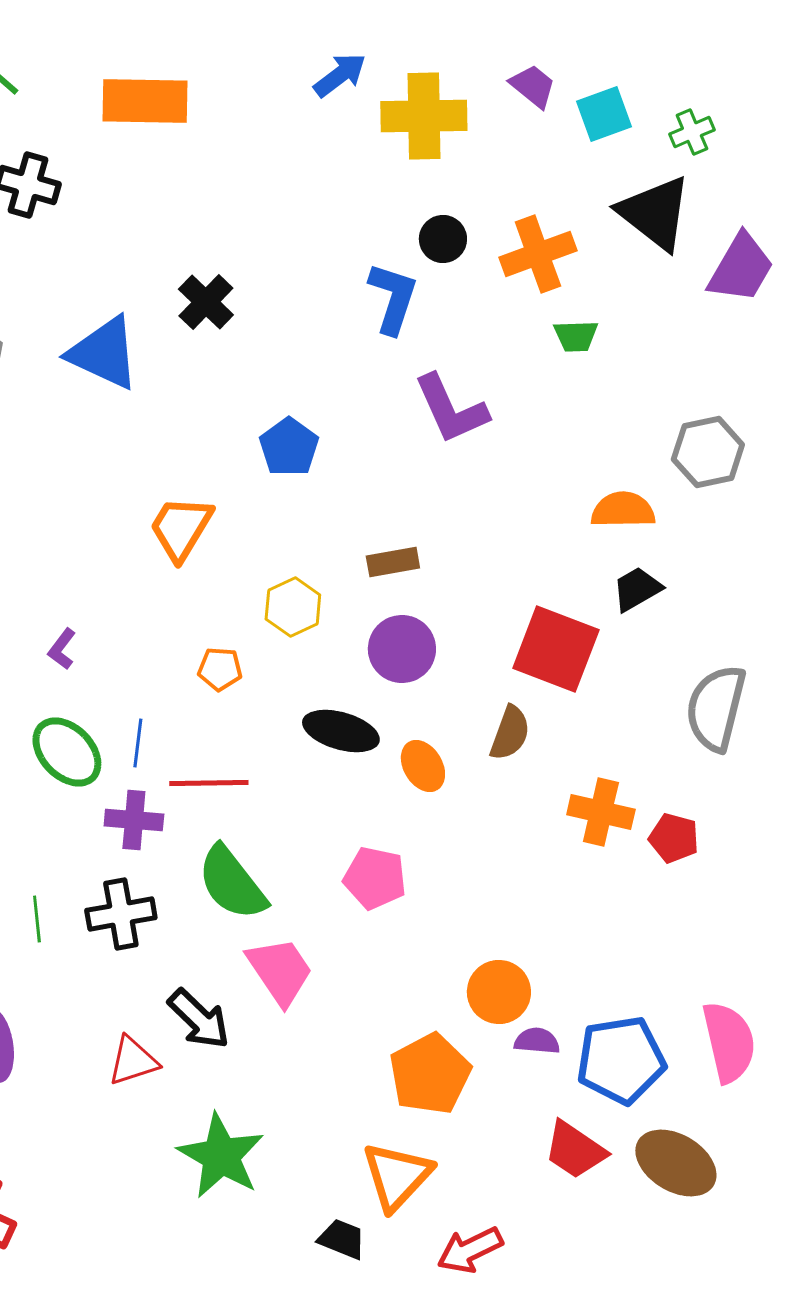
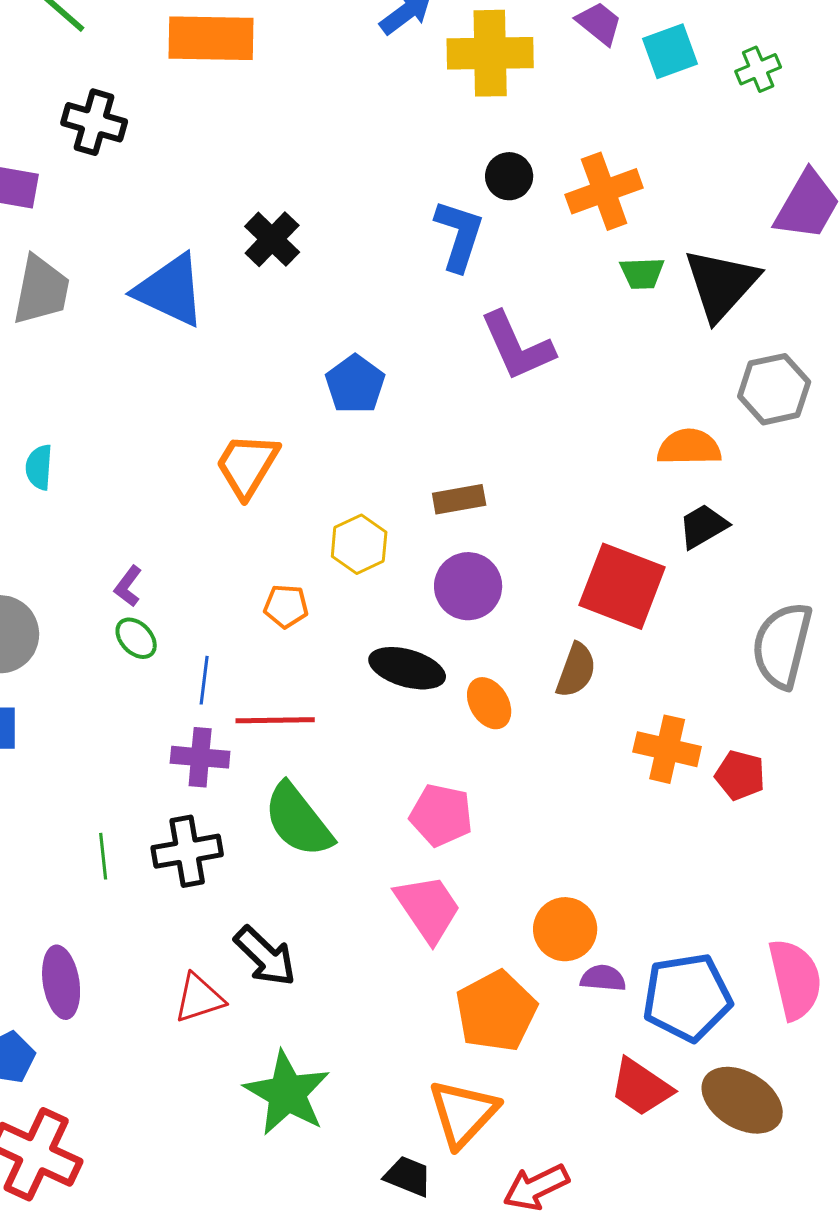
black triangle: (655, 213) -> (721, 284), moved, turned 34
green ellipse: (67, 752) -> (136, 638), moved, size x0.6
pink trapezoid: (280, 971) -> (428, 908), moved

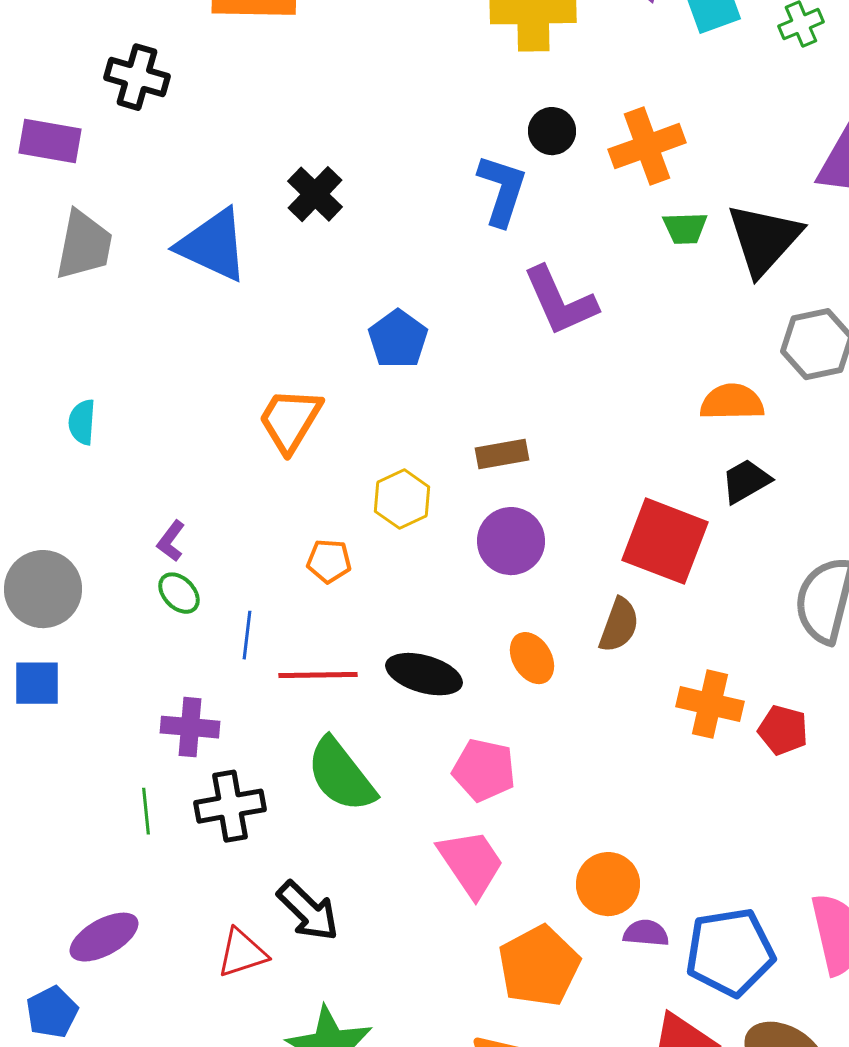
black ellipse: (407, 668) -> (424, 674), moved
purple cross: (200, 757) -> (190, 727), moved
purple ellipse: (61, 982) -> (104, 937), turned 70

